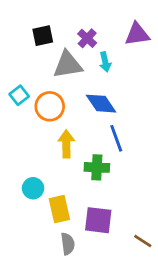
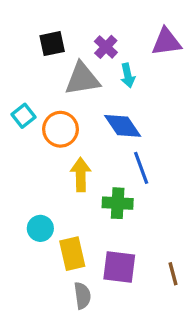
brown line: (143, 241) -> (173, 274), moved, turned 42

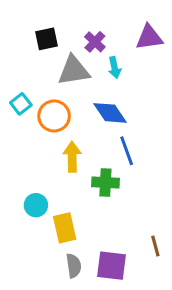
purple square: (119, 267) -> (112, 266), moved

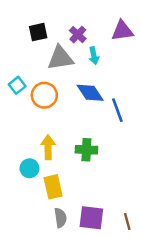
blue line: (127, 151) -> (117, 110), moved
yellow arrow: (72, 157) -> (48, 147), moved
brown line: (155, 246) -> (127, 222), moved

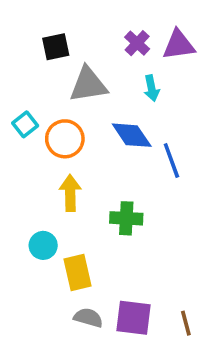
purple cross: (78, 35) -> (137, 43), moved
cyan arrow: (94, 56) -> (152, 88), moved
yellow arrow: (48, 147) -> (70, 193), moved
gray semicircle: (60, 218) -> (88, 318), turned -66

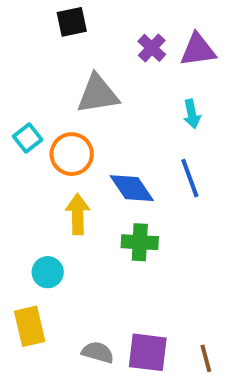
black square: (56, 47) -> (72, 22), moved
cyan arrow: (152, 88) -> (192, 114), moved
blue diamond: (132, 135) -> (132, 188), moved
yellow rectangle: (77, 273) -> (30, 326), moved

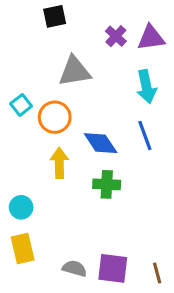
cyan arrow: (192, 114) -> (146, 87), size x1.5
cyan circle: (48, 272) -> (21, 207), moved

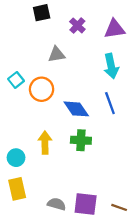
purple cross: (116, 36) -> (77, 25), moved
gray triangle: (75, 71) -> (57, 54), size x0.7
yellow arrow: (59, 163) -> (45, 143), moved
brown line: (157, 273) -> (119, 207), turned -56

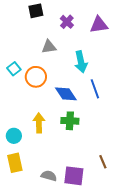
cyan arrow: (111, 66) -> (81, 62), moved
brown line: (119, 207) -> (103, 162), moved, turned 48

